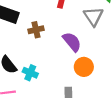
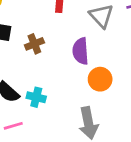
purple semicircle: (72, 42) -> (81, 51), turned -135

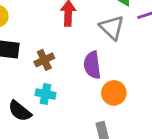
cyan cross: (36, 97) -> (46, 94), moved

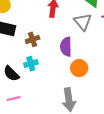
cyan cross: (46, 94) -> (31, 64), turned -32

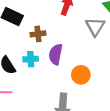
purple semicircle: (66, 47) -> (56, 54), moved

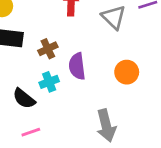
orange circle: (81, 75) -> (127, 72), moved

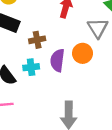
orange circle: (127, 72) -> (82, 53), moved

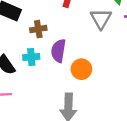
orange circle: (82, 53) -> (81, 69), moved

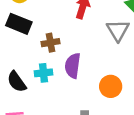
orange circle: (81, 69) -> (111, 86), moved

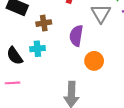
purple semicircle: (73, 66) -> (76, 36), moved

